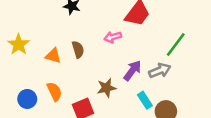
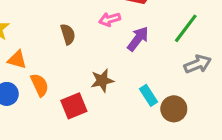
orange triangle: (53, 56) -> (17, 60), moved
purple arrow: (132, 71) -> (138, 39), moved
gray arrow: (160, 71) -> (198, 64), moved

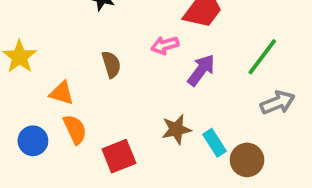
orange triangle: (17, 60) -> (62, 93), moved
brown star: (102, 81) -> (176, 129), moved

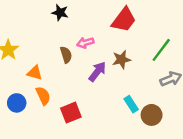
pink arrow: (165, 45) -> (85, 43), moved
purple arrow: (201, 70) -> (97, 72), moved
brown star: (176, 129) -> (121, 60), moved

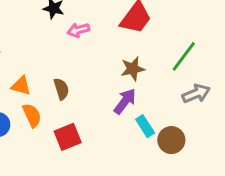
pink arrow: (85, 43) -> (78, 30), moved
brown semicircle: (66, 55) -> (61, 89), moved
purple arrow: (97, 72) -> (125, 101), moved

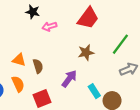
orange triangle: (21, 86) -> (19, 60), moved
purple arrow: (125, 101) -> (69, 79), moved

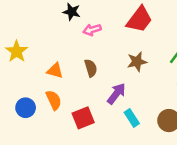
brown semicircle: (38, 66) -> (91, 68), moved
cyan rectangle: (94, 91) -> (132, 118), moved

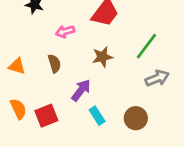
pink arrow: (92, 30) -> (65, 31), moved
orange semicircle: (54, 100) -> (18, 109), moved

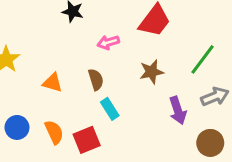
purple arrow: (81, 90) -> (178, 110), moved, turned 125
cyan rectangle: (97, 116) -> (110, 109), moved
brown circle: (136, 118) -> (210, 143), moved

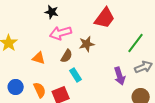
pink arrow: (108, 42) -> (61, 33), moved, size x1.5
brown star: (151, 72) -> (87, 44), moved
brown semicircle: (96, 80) -> (67, 56), turned 48

